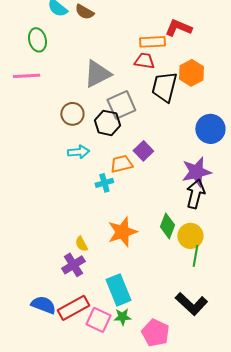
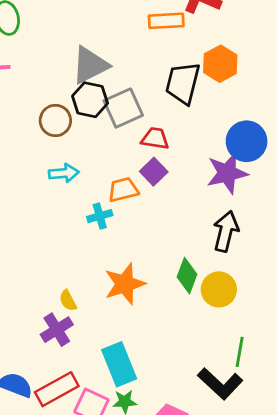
red trapezoid: (144, 61) -> (155, 138), moved
black hexagon: (107, 123) -> (90, 100), moved
purple star: (196, 172) -> (227, 173), moved
green line: (195, 256) -> (240, 352), moved

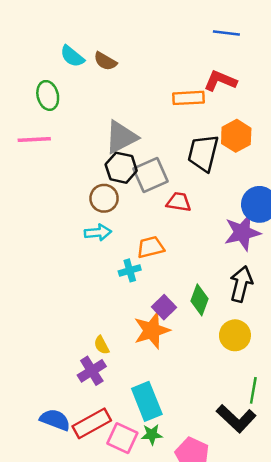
brown circle: (55, 120) -> (104, 198), moved
purple square: (154, 172) -> (164, 307), moved
green diamond: (187, 276) -> (199, 300), moved

